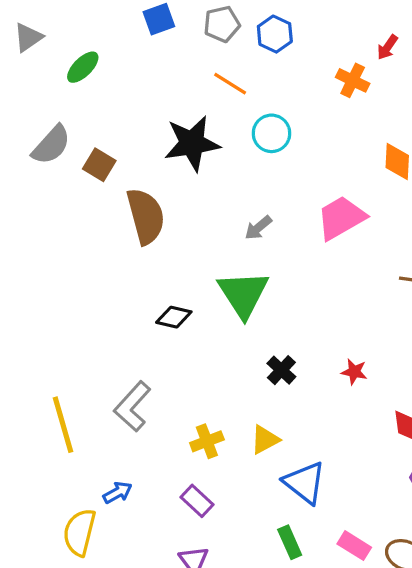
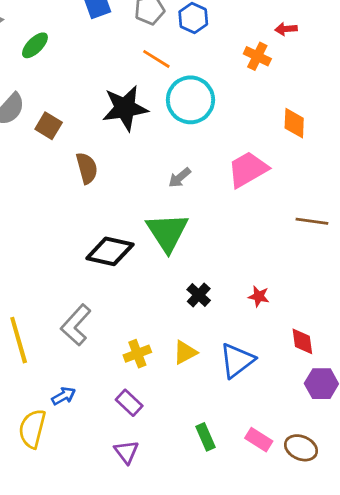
red arrow: (387, 47) -> (286, 29), turned 50
cyan circle: (271, 133) -> (190, 100), size x1.5
brown semicircle: (146, 216) -> (87, 168), size x0.7
black diamond: (174, 317) -> (110, 251), size x1.6
blue triangle: (305, 483) -> (237, 360), moved, turned 45

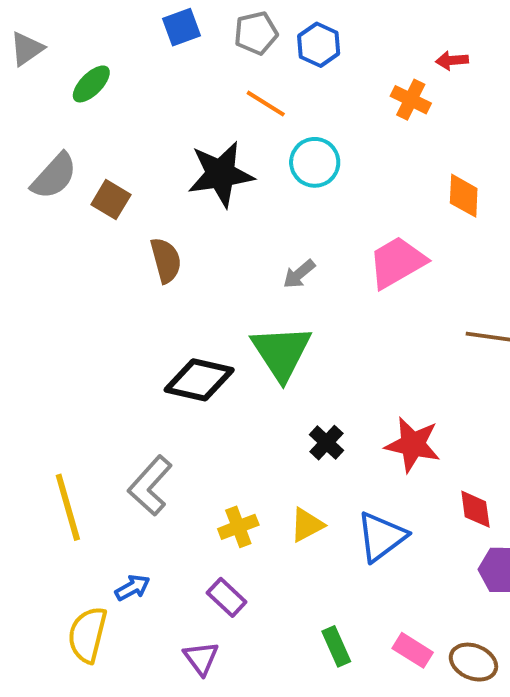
cyan circle: (190, 100) -> (315, 162), size x0.7
red star: (259, 296) -> (413, 445), size x1.8
purple triangle: (126, 452) -> (201, 658), moved

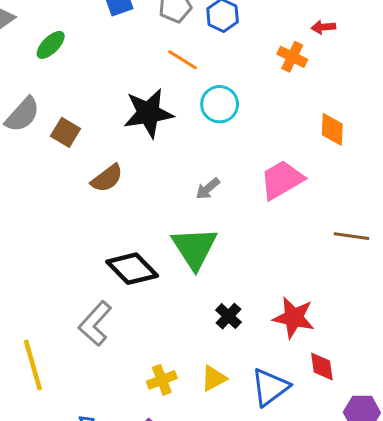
brown semicircle: (166, 260) -> (107, 178), turned 68
black diamond: (199, 380) -> (132, 269), turned 33
gray L-shape: (150, 486) -> (95, 324), moved
red diamond: (475, 509) -> (322, 366), moved

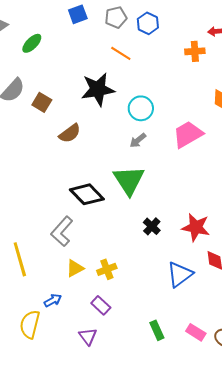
orange cross: (292, 57) -> (195, 51), turned -30
cyan circle: (220, 104) -> (141, 108), moved
yellow triangle: (214, 378) -> (75, 268), moved

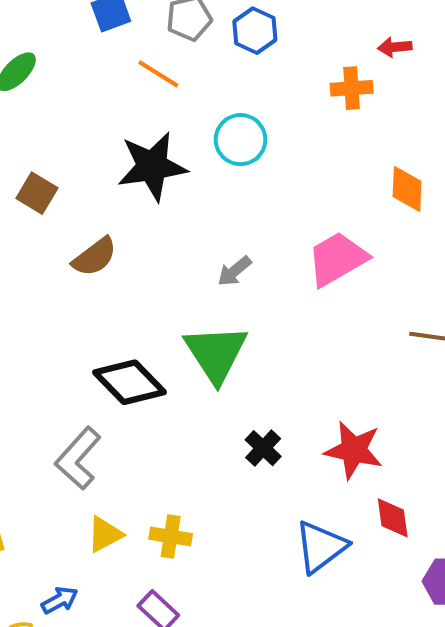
orange line: (121, 53) -> (158, 74), moved
cyan circle: (141, 108) -> (241, 140), moved
yellow cross: (107, 269) -> (171, 536), turned 30

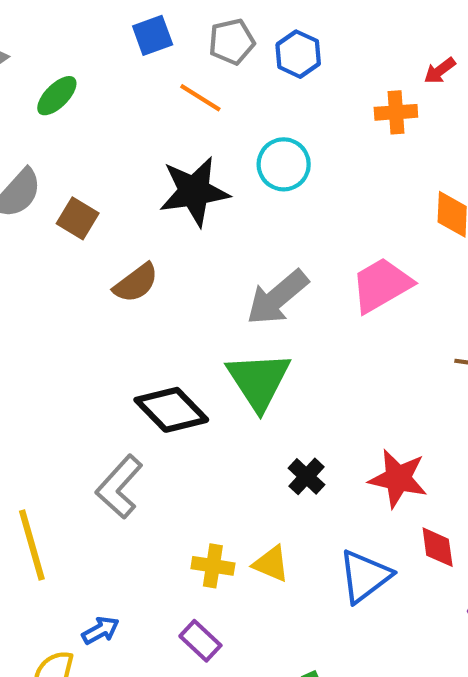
red arrow: (395, 47) -> (440, 71), turned -32
gray arrow: (234, 271) -> (277, 297), size x1.8
yellow triangle: (105, 534) -> (271, 564), moved, turned 51

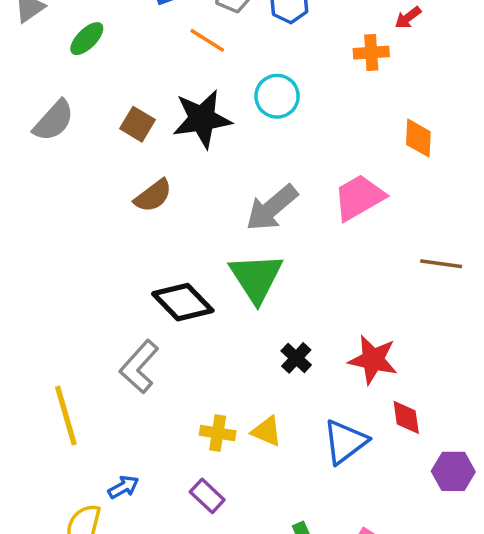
brown square: (78, 218) -> (137, 124), moved

